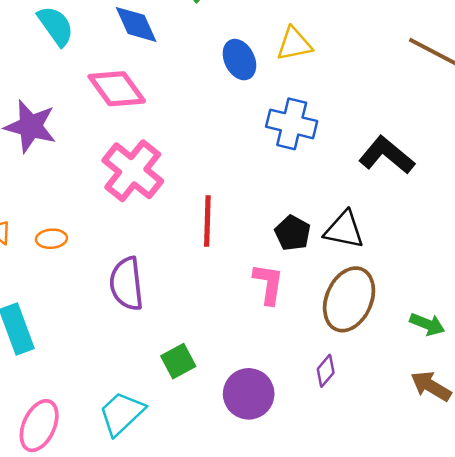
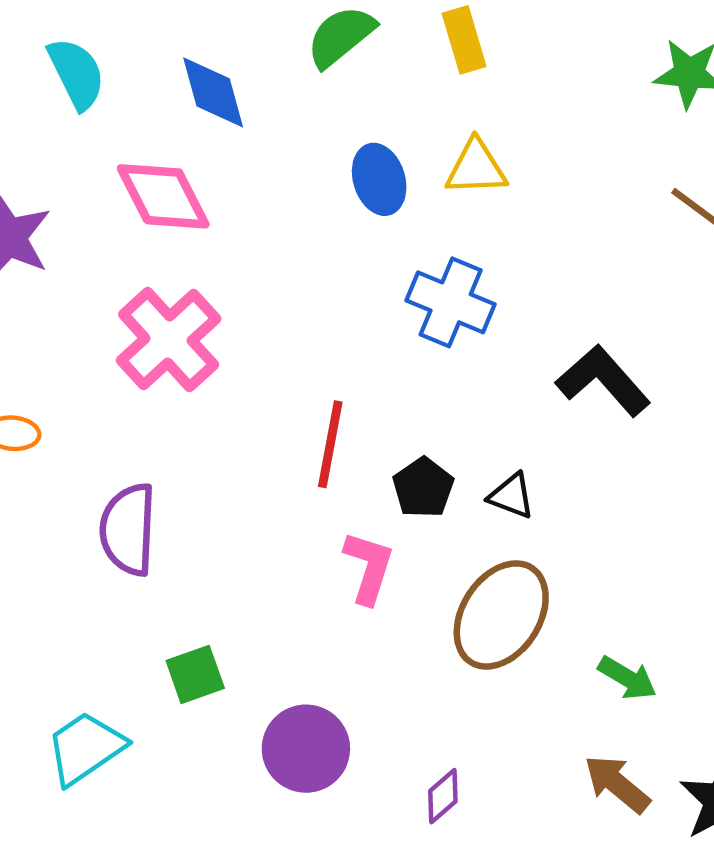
red line: (207, 221) -> (330, 444), moved
black triangle: (344, 230) -> (511, 496), size x0.7
purple diamond: (326, 371) -> (443, 796), moved

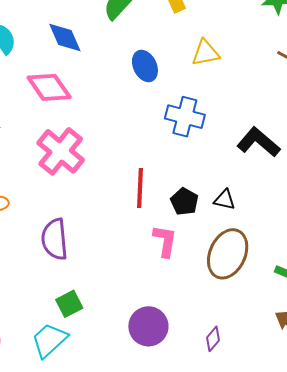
yellow triangle: (476, 168) -> (206, 53), moved
green square: (195, 674) -> (69, 304), moved

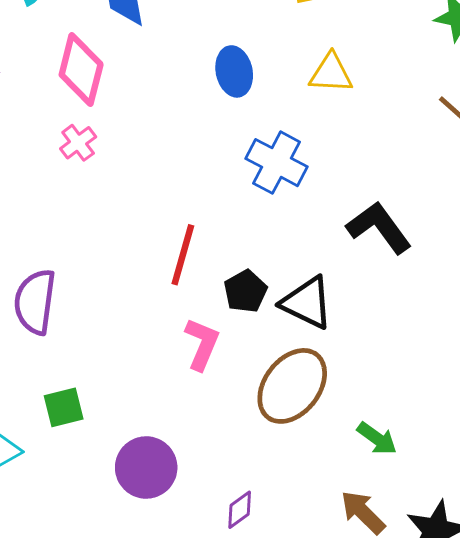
pink diamond: (49, 87) -> (81, 70), turned 36
pink cross: (61, 151) -> (78, 143), moved, size x0.5
black triangle: (225, 200) -> (307, 303), size x1.6
green square: (69, 304) -> (64, 407), moved

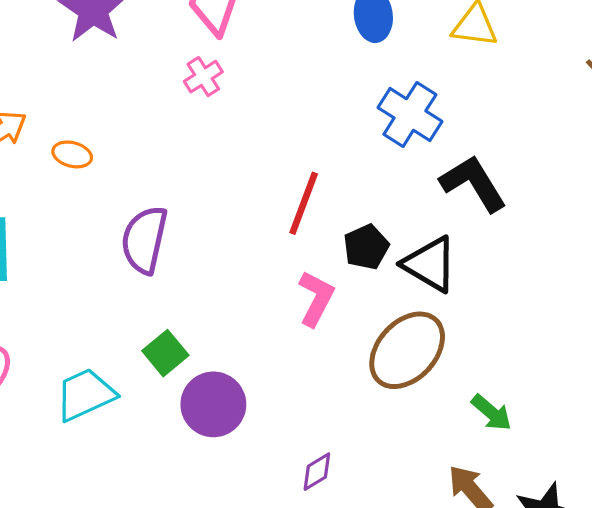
black L-shape: (379, 227) -> (473, 183), moved
green square: (64, 407) -> (165, 353), turned -30
purple circle: (146, 468) -> (213, 404), moved
purple diamond: (240, 510) -> (317, 472), moved

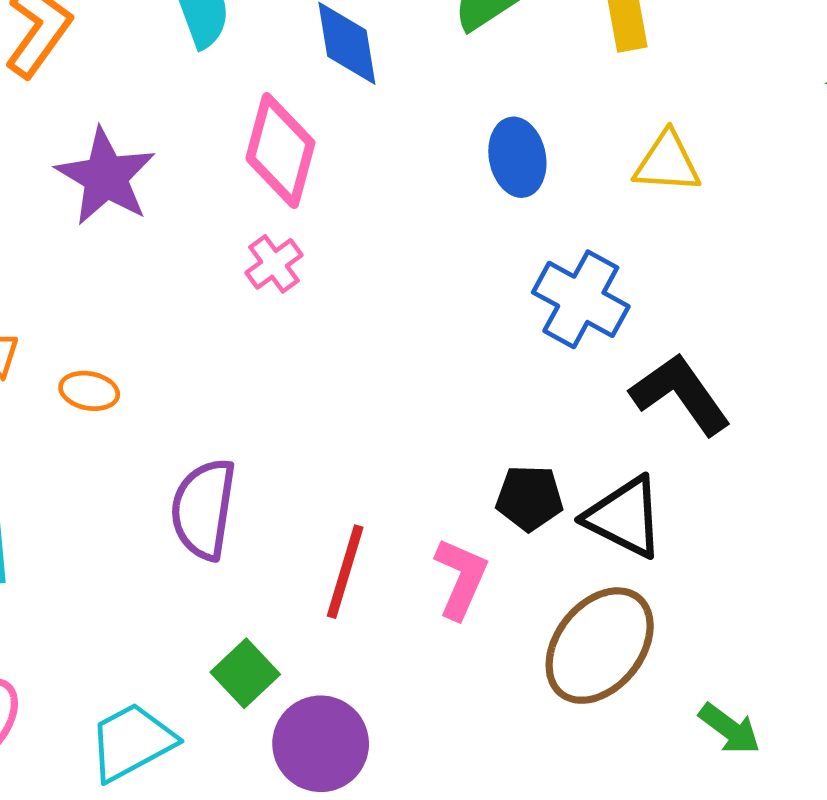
red line: (304, 203) -> (345, 572), moved
black pentagon: (366, 247) -> (529, 498), turned 30

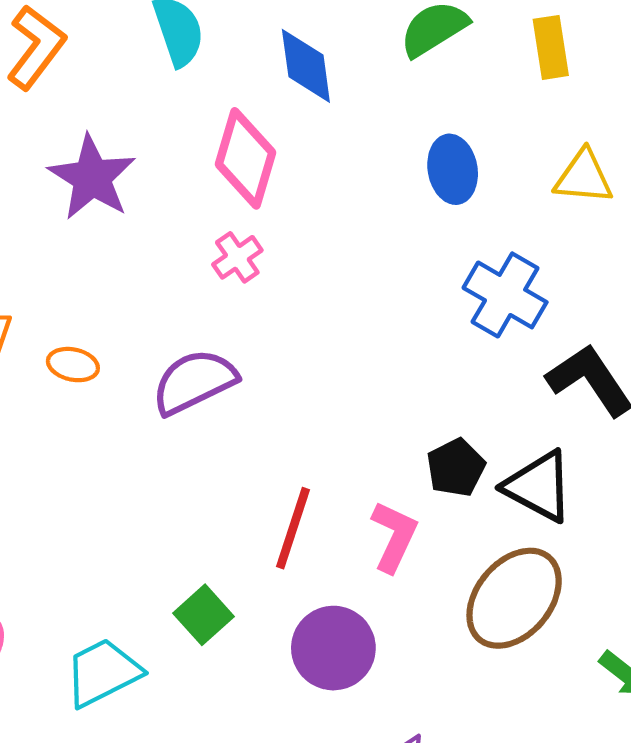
black pentagon: (529, 498) -> (456, 468), turned -30
purple semicircle: (203, 509) -> (194, 382), moved, turned 54
purple circle: (321, 744) -> (333, 648), moved

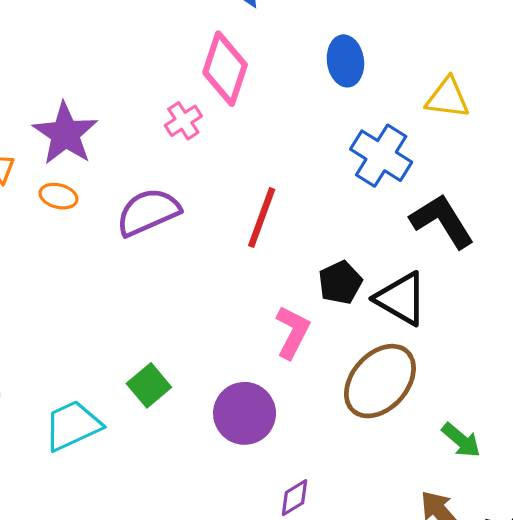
pink diamond: (245, 158) -> (225, 69), moved
yellow triangle: (584, 177) -> (448, 98), moved
purple star: (92, 178) -> (65, 134), moved
red line: (293, 528) -> (262, 218), moved

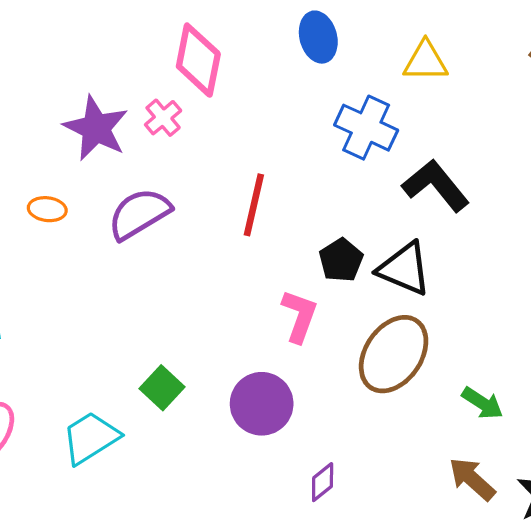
purple star: (65, 134) -> (96, 128), moved

